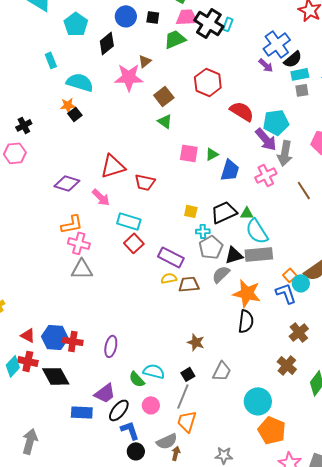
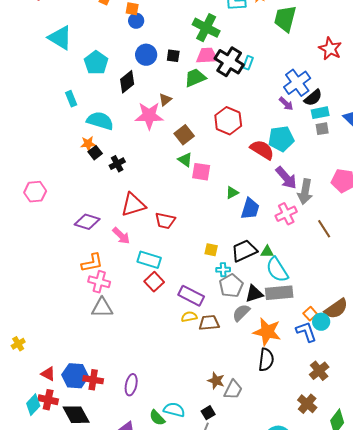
cyan pentagon: (276, 122) -> (281, 139), moved
black cross: (24, 125) -> (117, 164), moved
pink square: (189, 153) -> (201, 172), moved
gray trapezoid: (222, 371) -> (233, 390), moved

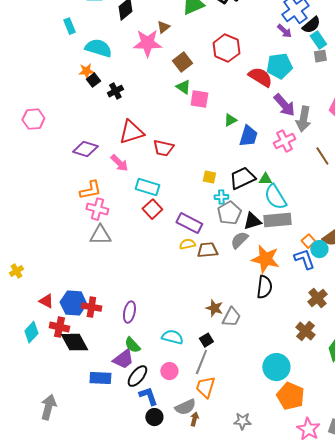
cyan rectangle: (320, 113) -> (318, 40), turned 66
red cross: (48, 400) -> (59, 327), moved
green semicircle: (157, 418) -> (132, 345), moved

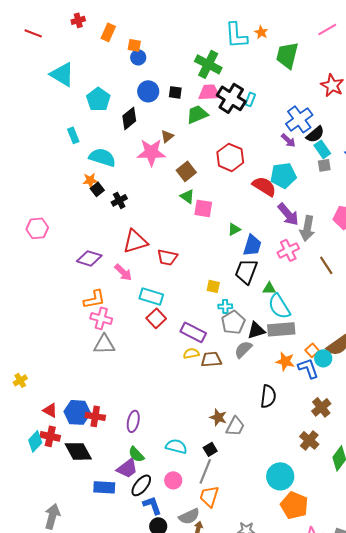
black trapezoid: (242, 178) -> (246, 271), moved, turned -44
orange star: (265, 259) -> (285, 361), moved, size x0.7
red cross: (59, 327) -> (50, 436), moved

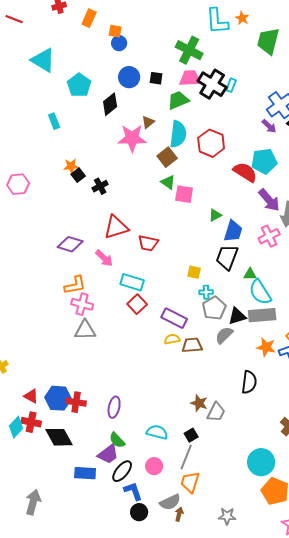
cyan semicircle: (102, 157) -> (178, 134), moved, turned 80
pink hexagon: (37, 228) -> (18, 184), moved

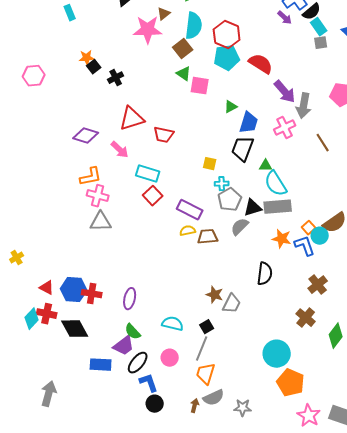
cyan pentagon: (264, 161) -> (227, 58), moved
gray semicircle: (170, 502) -> (214, 398), moved

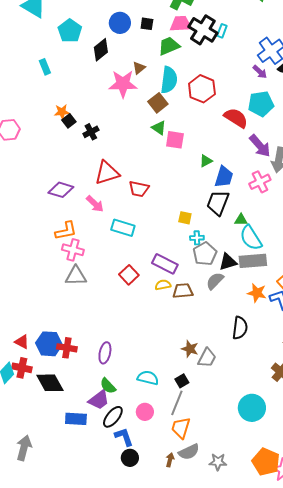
cyan pentagon: (227, 58) -> (261, 104), moved
red square: (153, 196) -> (129, 275), moved
orange pentagon: (291, 383) -> (266, 462), moved

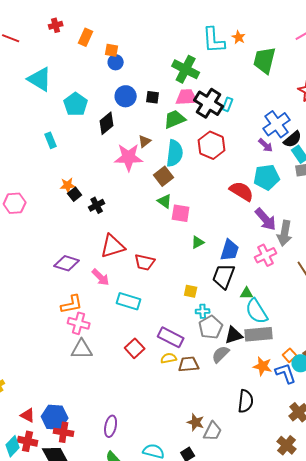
red hexagon: (202, 89) -> (212, 145), moved
green triangle: (206, 161) -> (198, 242), moved
red cross: (67, 348) -> (64, 432), moved

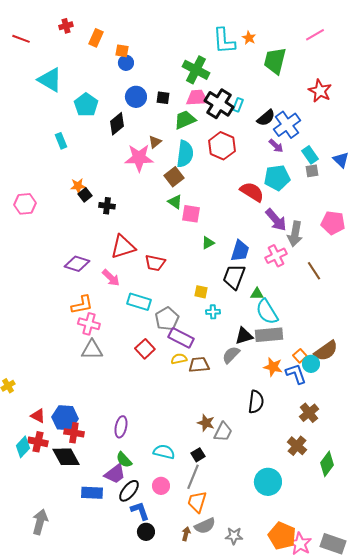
black semicircle: (293, 139) -> (266, 118), moved
black cross: (97, 205) -> (107, 206), turned 35
gray pentagon: (211, 327) -> (167, 319), moved

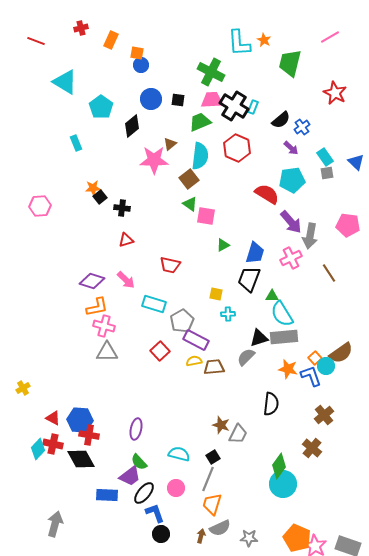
blue cross: (287, 125) -> (302, 127), size x0.6
red triangle: (123, 247) -> (126, 240), moved, size x0.6
purple diamond: (77, 264) -> (92, 281), moved
green diamond: (327, 464) -> (279, 466), moved

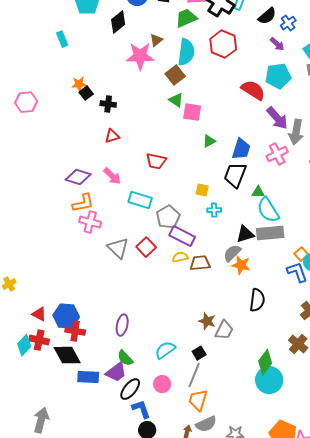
gray triangle: (107, 352) -> (118, 248), moved, turned 45
orange star: (288, 369) -> (241, 265), moved
cyan semicircle: (179, 454) -> (165, 350), turned -50
blue rectangle: (107, 495) -> (88, 377), moved

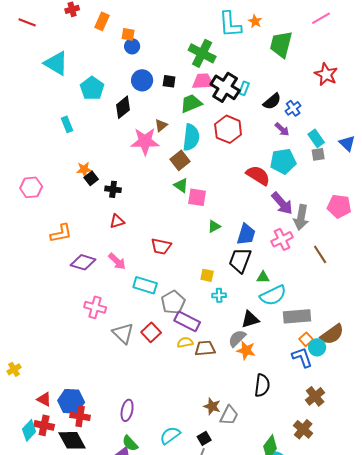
orange L-shape: (83, 203) -> (61, 233), moved
cyan semicircle: (268, 210) -> (273, 295), turned -84
gray rectangle: (270, 233) -> (297, 316), moved

